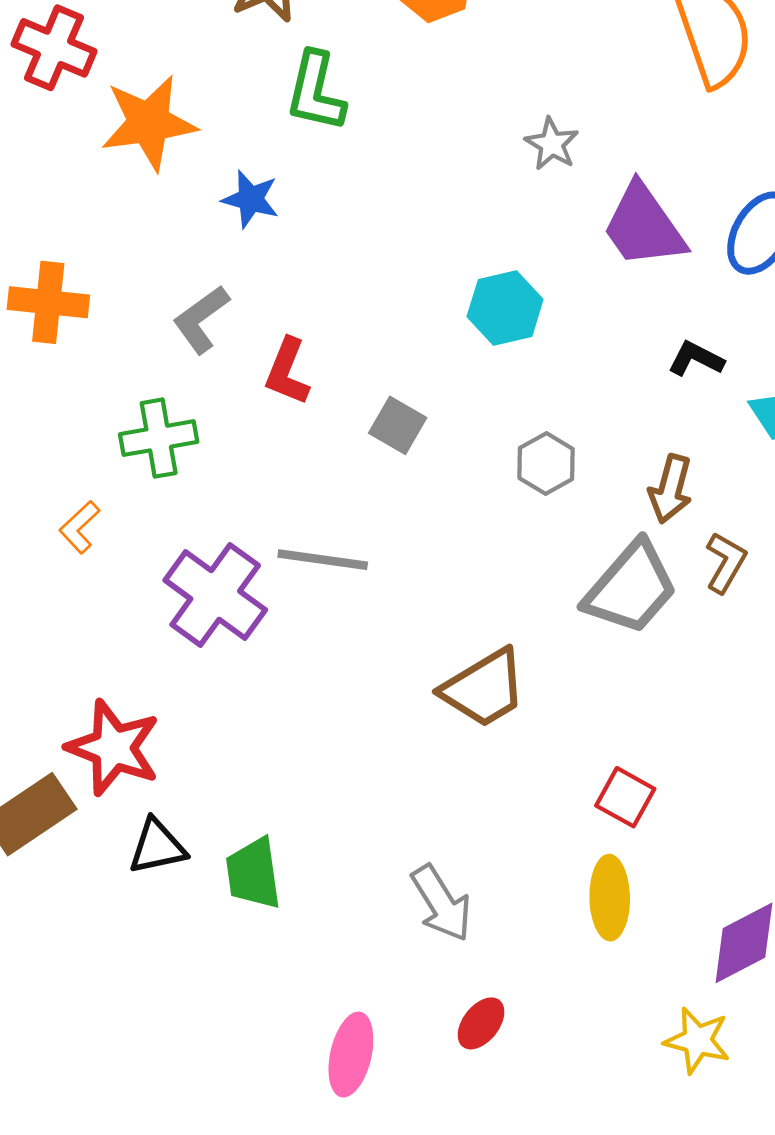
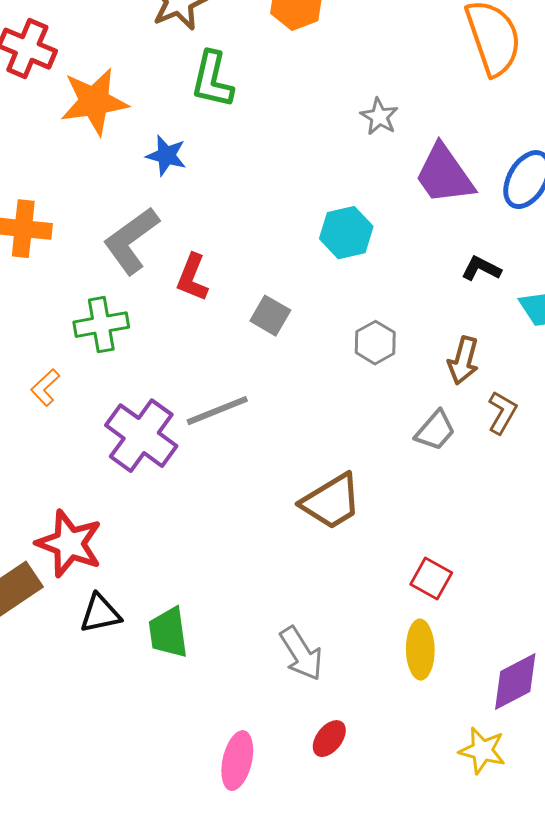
gray L-shape: (201, 319) -> (131, 241), size x1.4
gray line: (323, 560) -> (217, 411), turned -30
gray trapezoid: (631, 588) -> (435, 431), size x0.6

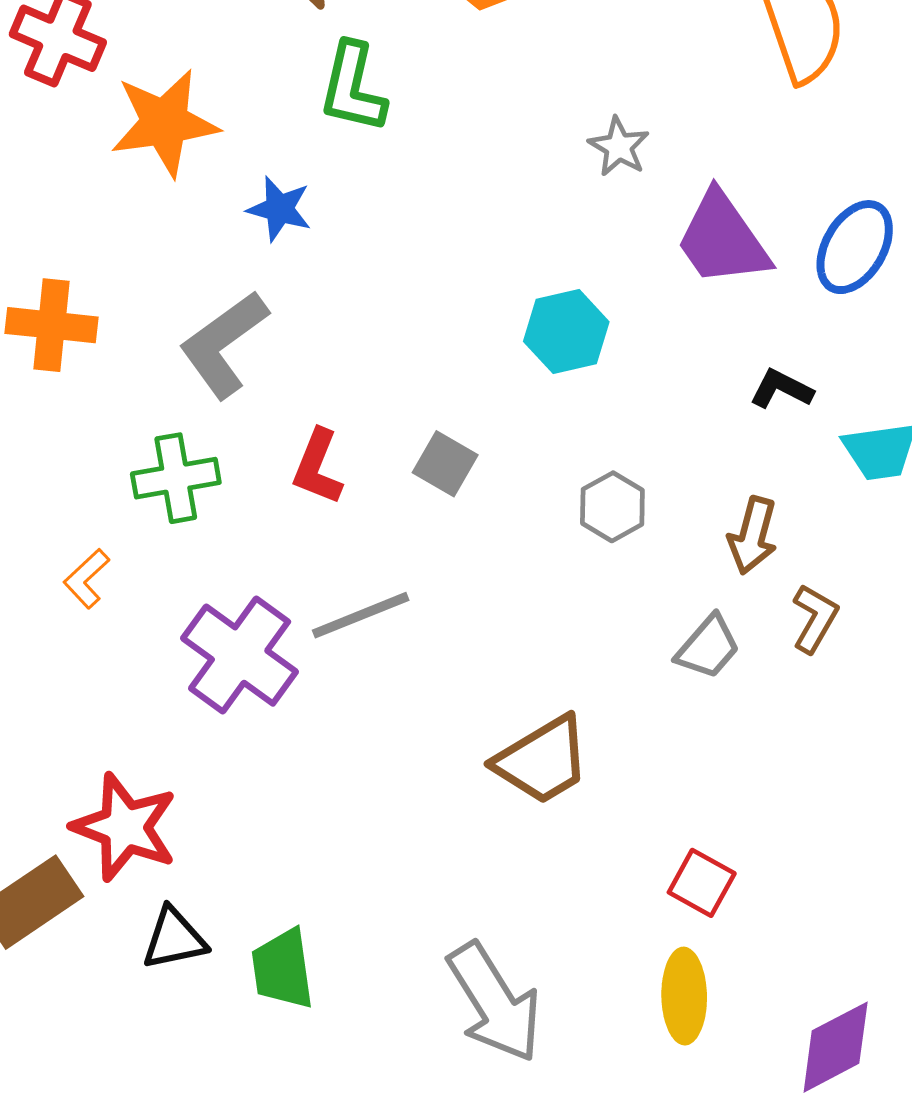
red L-shape: (192, 278) -> (318, 467), moved
gray arrow: (301, 654) -> (495, 1002), size x1.4

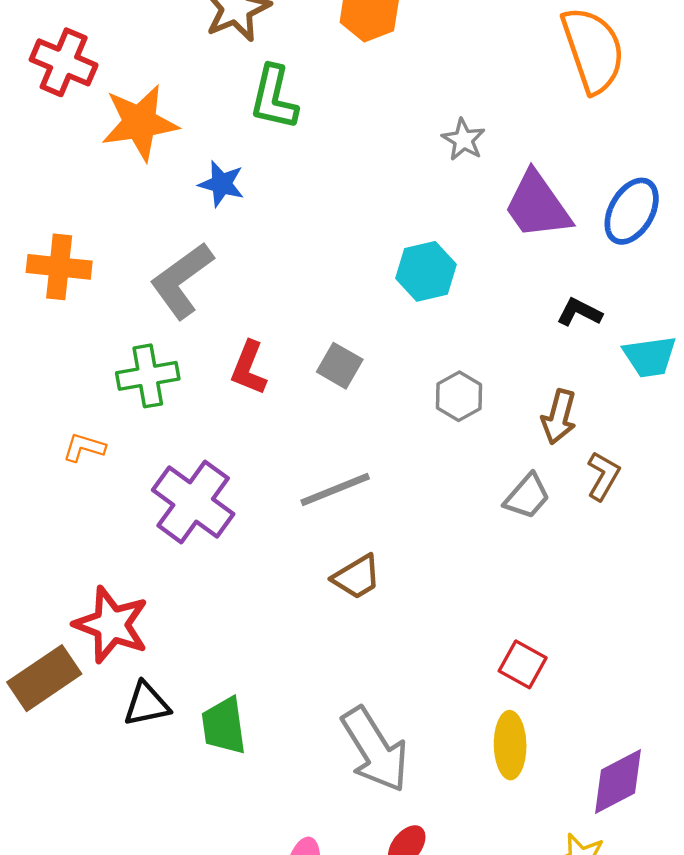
orange L-shape: (87, 579) -> (84, 447), turned 60
gray line: (361, 615) -> (335, 489), moved
brown trapezoid: (542, 760) -> (357, 577), moved, size x0.7

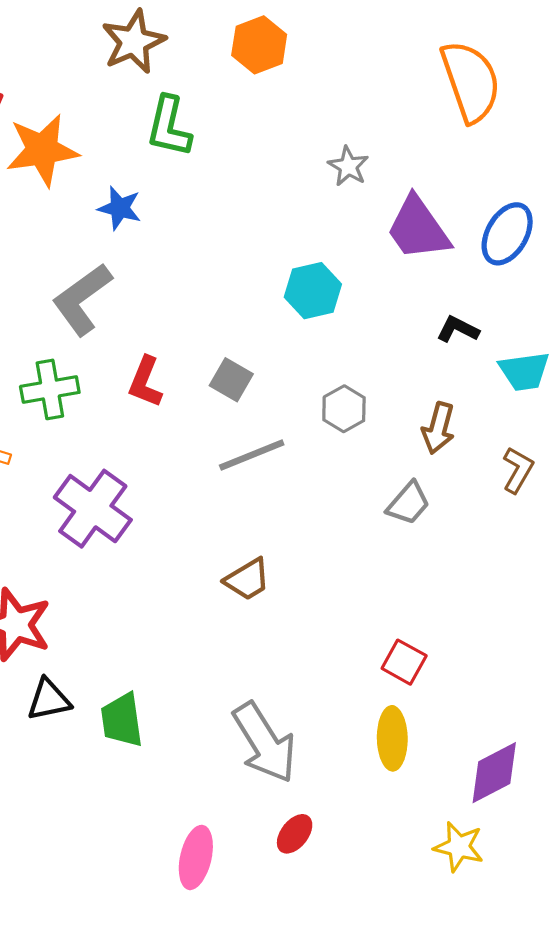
brown L-shape: (603, 476) -> (518, 470), moved
gray line: (335, 489) -> (252, 455), moved

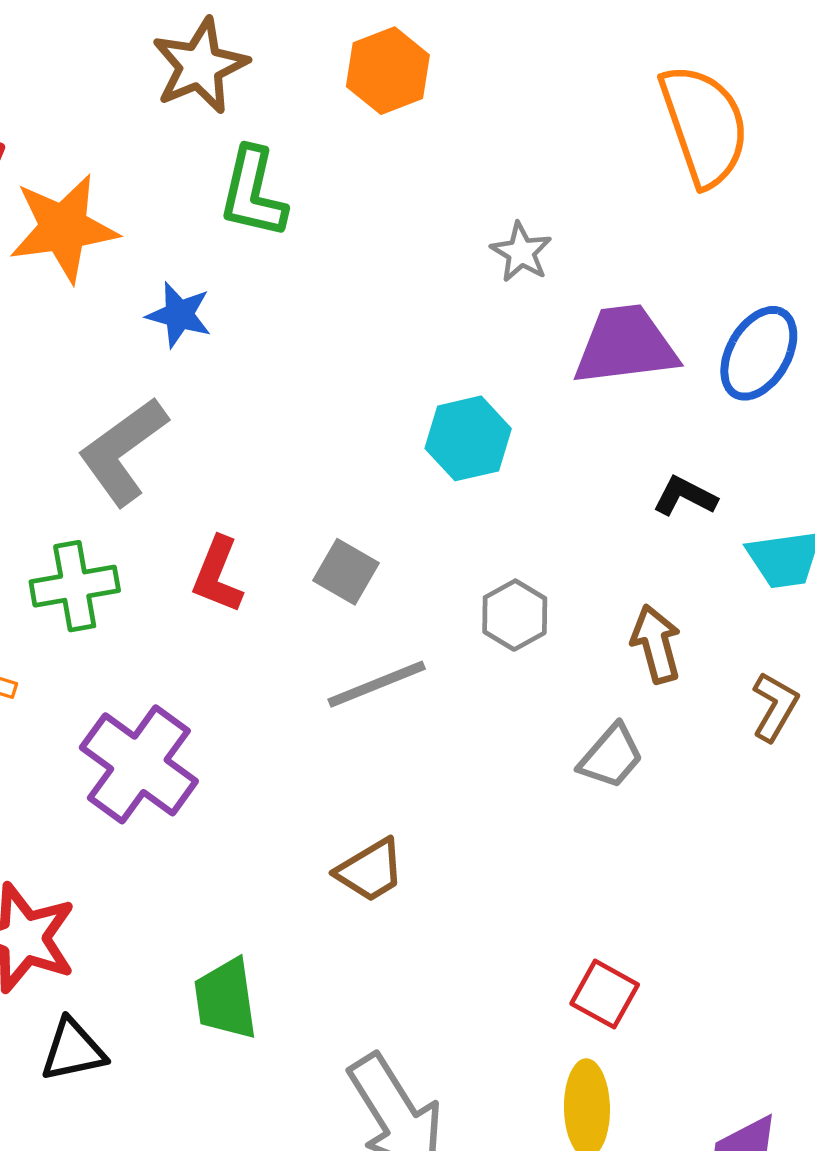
purple trapezoid: (418, 228) -> (626, 345), turned 118
brown arrow: (438, 428) -> (656, 644), turned 150
green trapezoid: (122, 720) -> (226, 999), moved

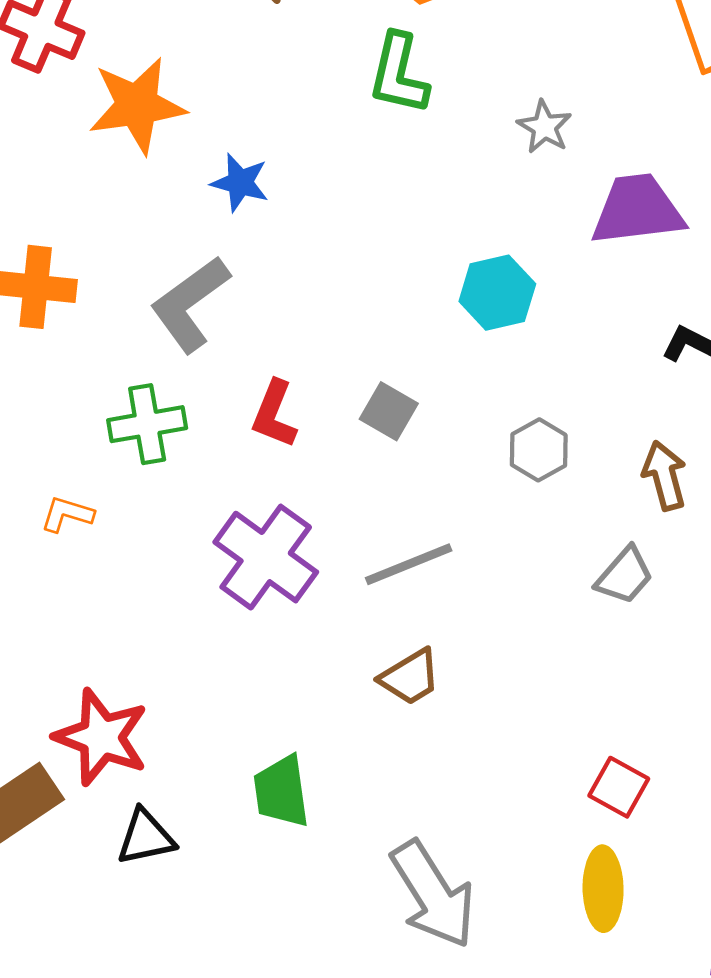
green L-shape: (253, 193) -> (399, 74), moved
gray line: (377, 684) -> (409, 564), moved
purple cross: (139, 764) -> (266, 557), moved

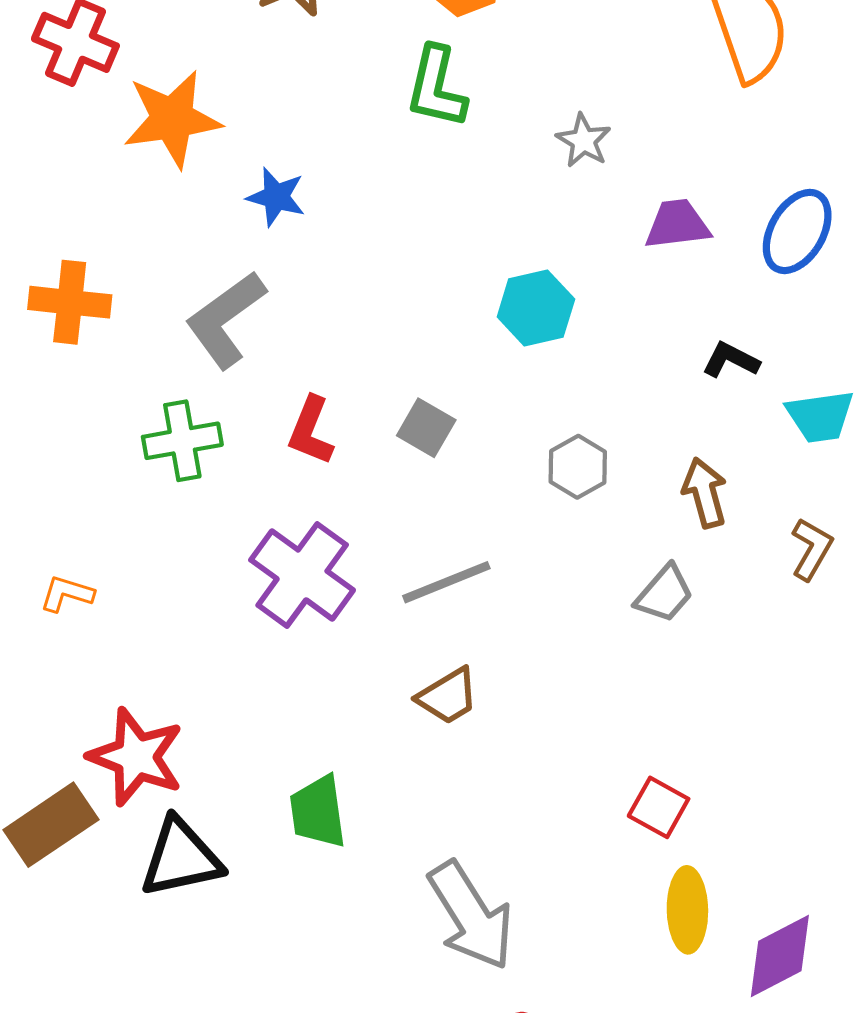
purple trapezoid: (637, 210) -> (677, 224), size x0.7
orange L-shape: (67, 514) -> (67, 594), moved
black triangle: (146, 837) -> (181, 858), size x1.4
yellow ellipse: (603, 889) -> (687, 910), moved

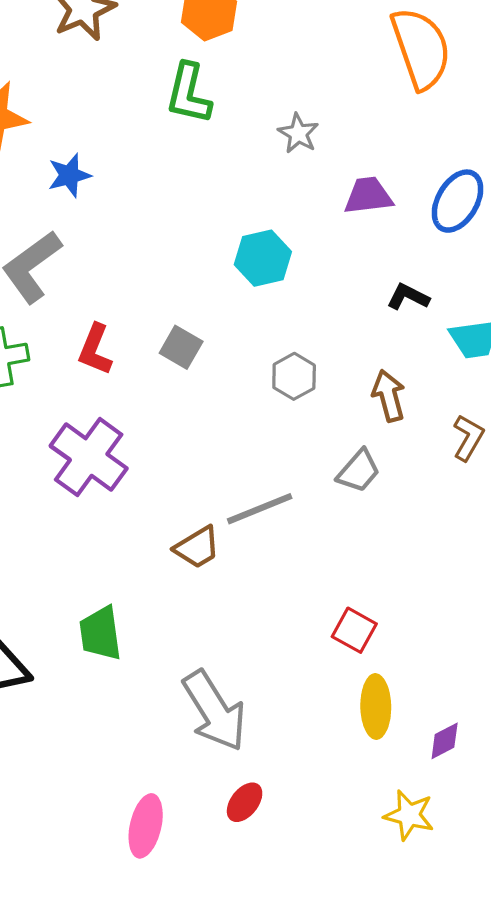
blue star: (276, 197) -> (69, 175), turned -30
gray line: (446, 582) -> (260, 509), moved
purple diamond: (780, 956) -> (445, 741), size x0.6

